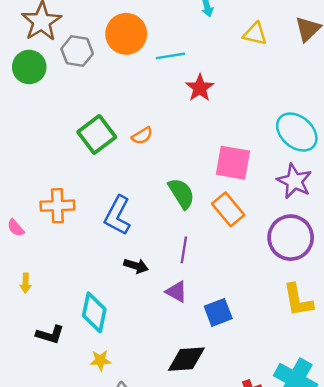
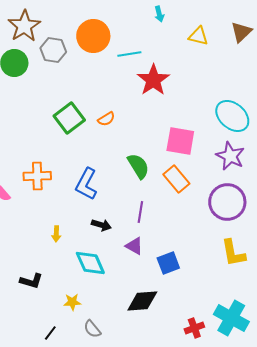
red star: (200, 88) -> (153, 80), size x1.4
yellow arrow: (26, 283) -> (56, 234), moved
cyan diamond: (94, 312) -> (90, 263), moved, turned -36

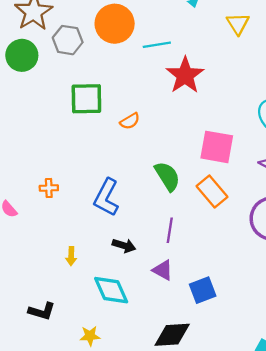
yellow triangle: (198, 36) -> (238, 24), turned 45
green square: (69, 118) -> (86, 99), moved, turned 36
orange cross: (37, 176) -> (49, 188), size x0.6

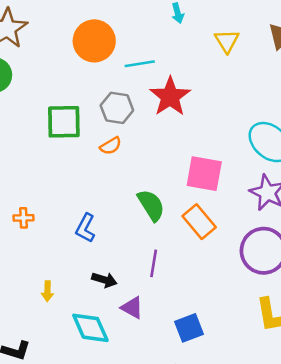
gray hexagon: (68, 40) -> (117, 108), moved
blue L-shape: (106, 197) -> (85, 228), size x0.7
purple triangle: (163, 270) -> (132, 308), moved

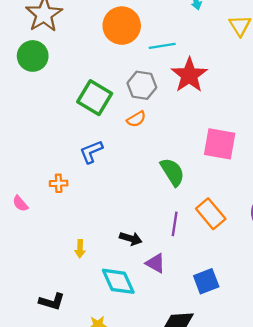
green square: (64, 122) -> (95, 98), turned 32
orange rectangle: (199, 222) -> (211, 214), moved
blue L-shape: (85, 228) -> (91, 152), moved, turned 40

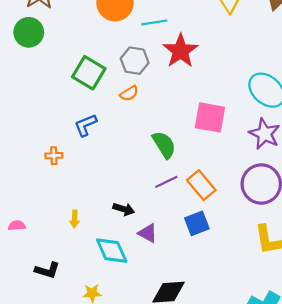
pink semicircle: (20, 204) -> (17, 226), moved, turned 126
purple line: (175, 224) -> (166, 182), moved, turned 55
blue square: (206, 281) -> (197, 223), moved

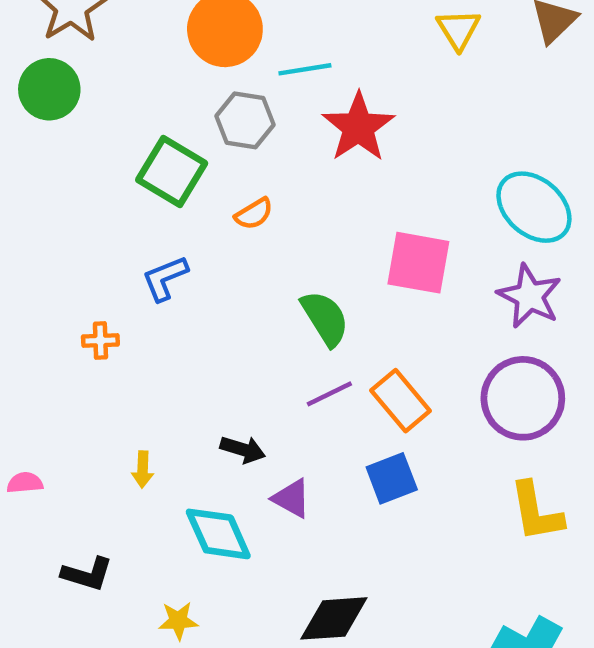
gray hexagon: (135, 61) -> (245, 120), moved

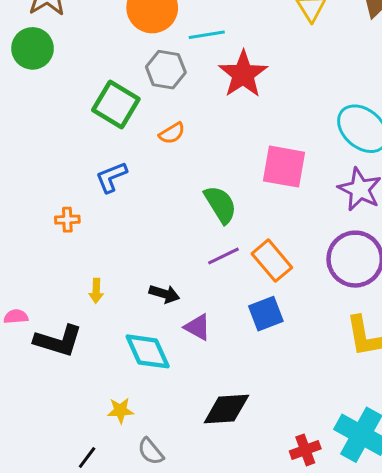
yellow arrow: (143, 469) -> (96, 291), moved
black L-shape: (87, 574) -> (58, 341), moved, size x1.4

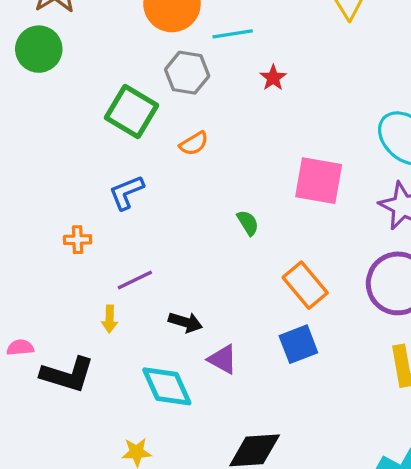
red star: (243, 74) -> (273, 78), size x0.5
green semicircle: (220, 204) -> (248, 223), size x0.6
purple line: (223, 256) -> (135, 280), moved

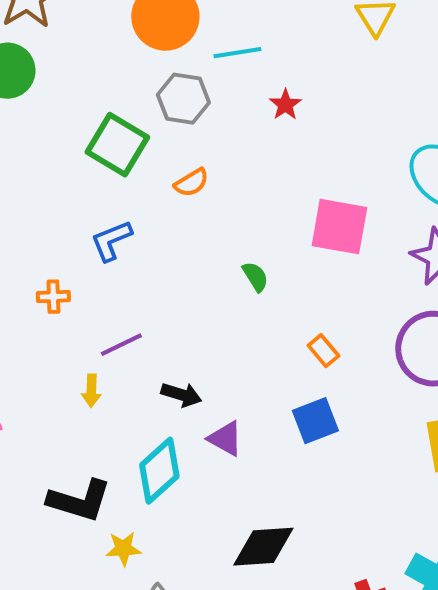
orange rectangle: (305, 285) -> (323, 351), size x0.6
black L-shape: (67, 375) -> (79, 501), moved
cyan diamond: (167, 386) -> (159, 471), turned 72

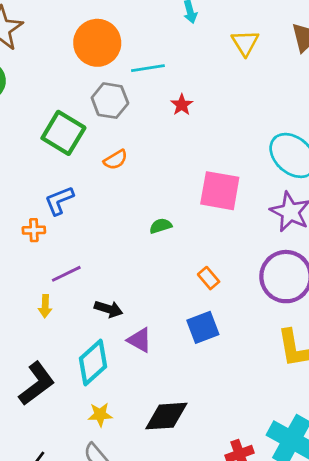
green semicircle: (255, 277) -> (161, 226), turned -75
orange cross: (53, 297) -> (34, 230), moved
black L-shape: (79, 501) -> (37, 384), turned -54
yellow star: (123, 549) -> (100, 415), moved

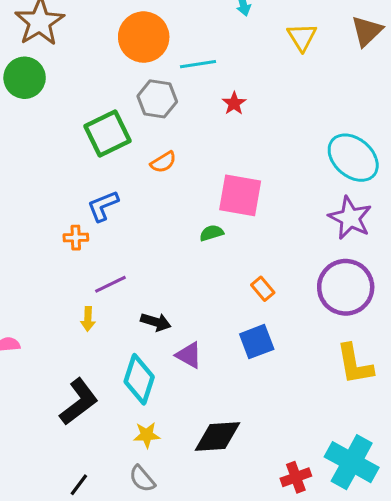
green square: (63, 133) -> (107, 134), turned 33
pink square: (220, 191) -> (240, 195), moved
cyan diamond: (93, 363) -> (139, 379), turned -30

